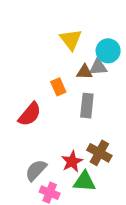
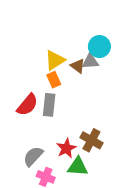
yellow triangle: (71, 40) -> (55, 60), moved, turned 35
brown triangle: (84, 72) -> (78, 66), turned 35
gray rectangle: (87, 106) -> (49, 105), moved

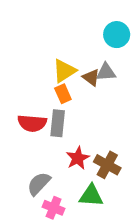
cyan circle: (99, 47) -> (117, 35), moved
red semicircle: (27, 105) -> (32, 123), turned 55
red star: (66, 148) -> (78, 158), moved

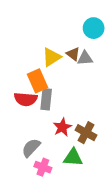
brown triangle: (91, 78) -> (73, 54), moved
orange rectangle: (63, 94) -> (37, 81), moved, size x1.5

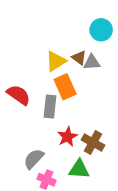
orange rectangle: (37, 81) -> (65, 87), moved
red semicircle: (26, 99) -> (19, 95), moved, turned -150

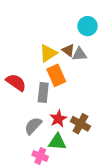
gray semicircle: (34, 159) -> (33, 126), moved
green triangle: (79, 169) -> (57, 142), moved

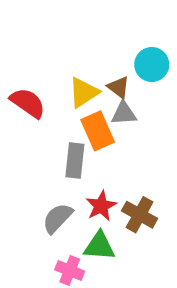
cyan circle: (87, 26) -> (152, 64), moved
gray triangle: (79, 54) -> (124, 113), moved
red semicircle: (16, 82) -> (28, 103), moved

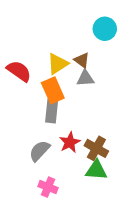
cyan circle: (152, 64) -> (105, 29), moved
orange rectangle: (98, 131) -> (53, 90), moved
green triangle: (99, 246) -> (96, 170), moved

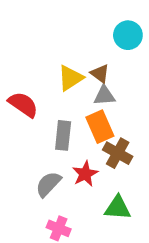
red semicircle: (19, 71) -> (23, 104), moved
orange rectangle: (53, 90) -> (100, 127), moved
brown cross: (96, 148) -> (118, 153), moved

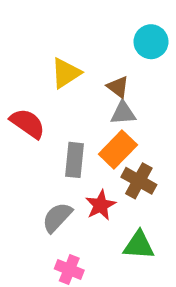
yellow triangle: (70, 78) -> (66, 73), moved
orange rectangle: (100, 127) -> (118, 150), turned 68

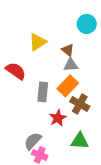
gray semicircle: (57, 217) -> (33, 141), moved

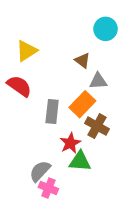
yellow triangle: (38, 42) -> (27, 51), moved
gray triangle: (71, 65) -> (98, 81), moved
green triangle: (80, 141) -> (80, 161), moved

